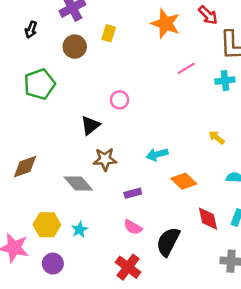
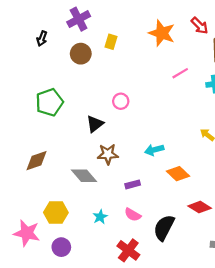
green pentagon: (40, 84) -> (49, 102), moved
red diamond: (208, 219) -> (200, 207), turned -45
cyan star: (80, 230) -> (100, 217), moved

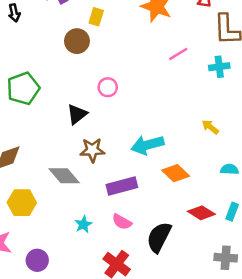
black arrow: (42, 39) -> (14, 13), turned -32
brown circle: (81, 54) -> (77, 41), moved
cyan arrow: (154, 150) -> (147, 145), size x1.4
purple rectangle: (133, 184) -> (122, 186), size x1.6
yellow hexagon: (56, 213) -> (22, 203), moved

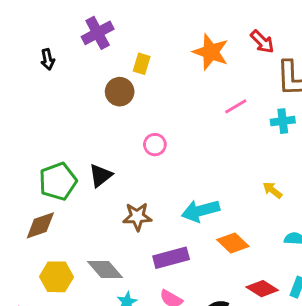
green pentagon: (23, 89) -> (58, 181), moved
black triangle: (77, 114) -> (101, 175), moved
gray diamond: (64, 176) -> (105, 269), moved

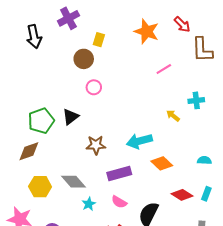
black arrow: (48, 59) -> (34, 37), size x1.6
cyan cross: (283, 121) -> (196, 100), moved
pink circle: (155, 145) -> (94, 87), moved
yellow arrow: (272, 190) -> (173, 116), moved

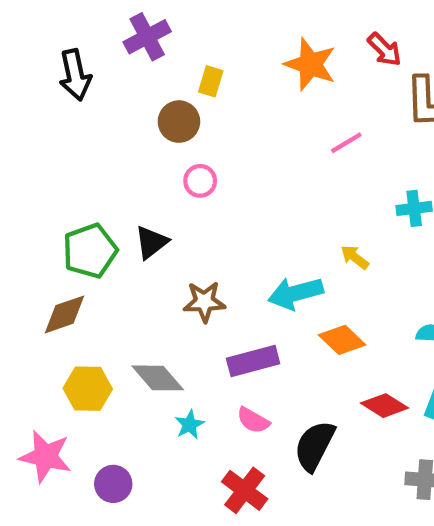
yellow arrow: (173, 116) -> (355, 257), moved

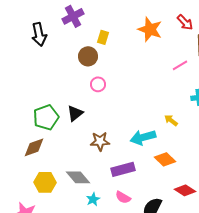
pink line: (346, 143) -> (180, 65), moved

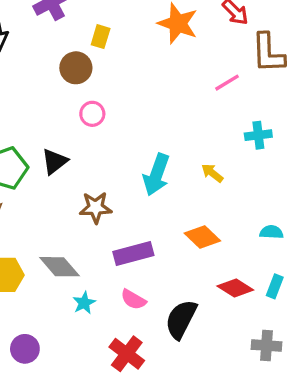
cyan arrow: (143, 137) -> (156, 175), moved, turned -55

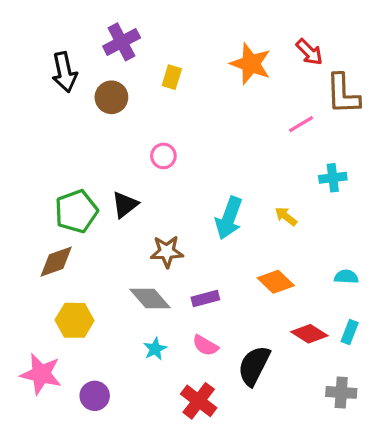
brown circle: (76, 68) -> (111, 97), moved
purple rectangle: (133, 254) -> (205, 299), size x0.7
gray diamond: (59, 267) -> (150, 299), moved

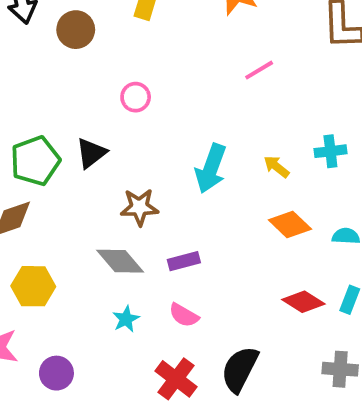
pink line: (301, 124) -> (259, 70), moved
cyan cross: (333, 178) -> (330, 151), moved
orange diamond: (276, 282) -> (290, 224), moved
black semicircle: (254, 366) -> (240, 369), moved

